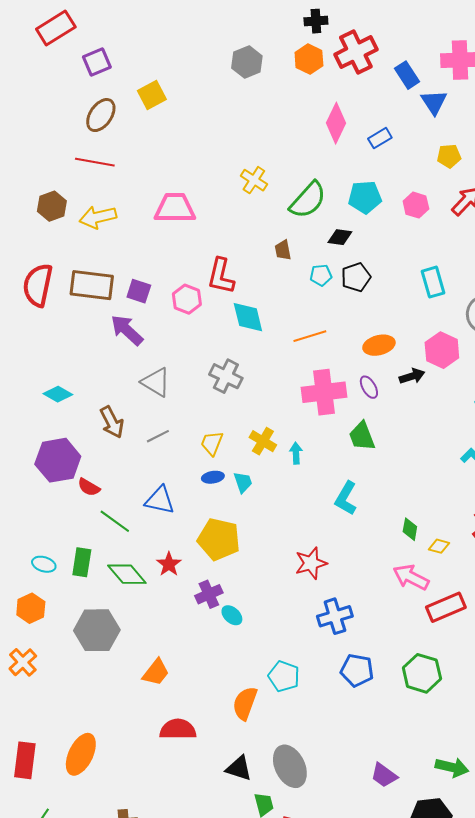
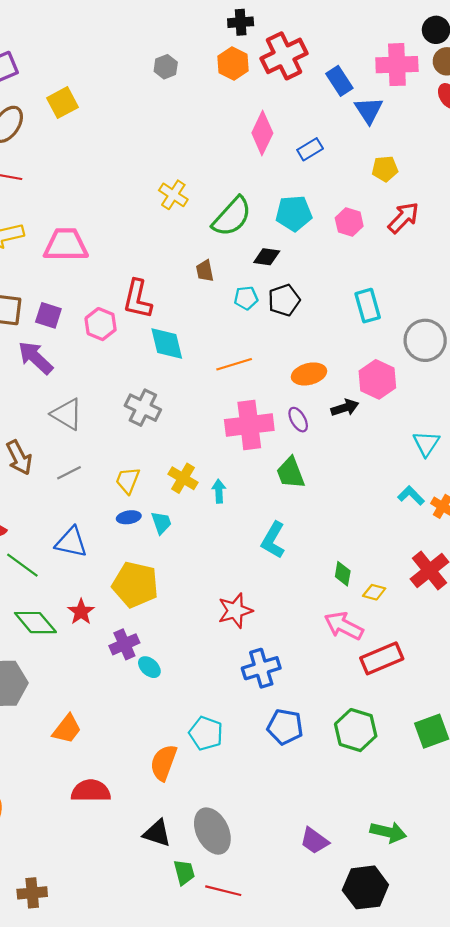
gray hexagon: (247, 62) -> (166, 67), size x0.7
pink trapezoid: (175, 208) -> (66, 245), moved

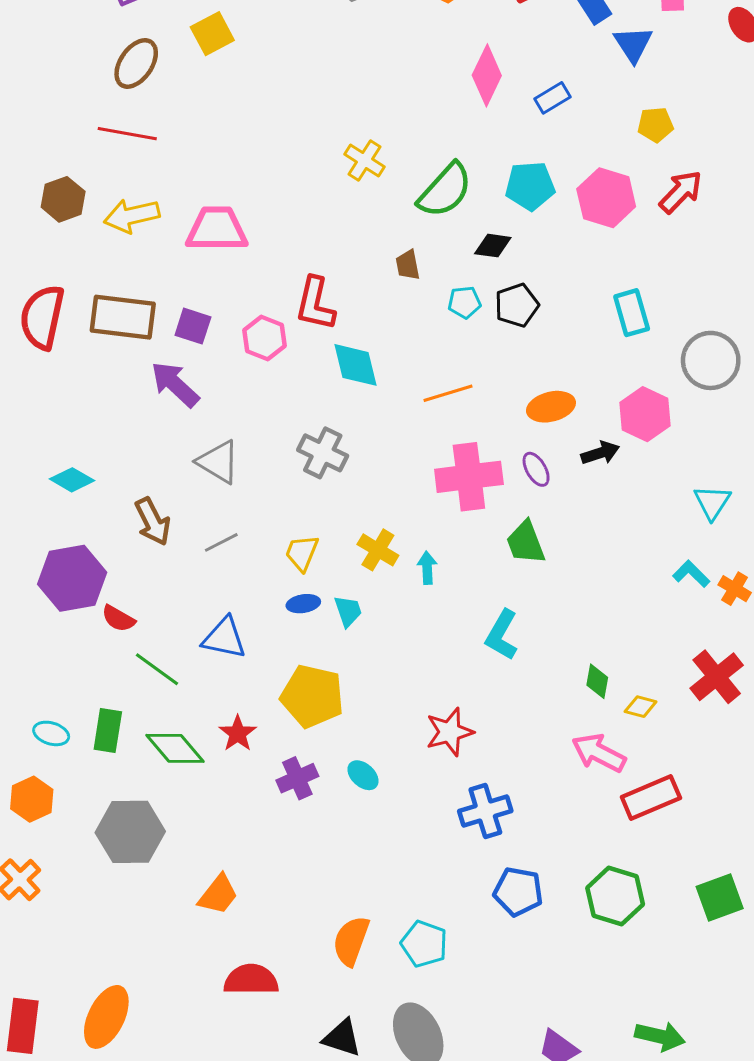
pink hexagon: (349, 222) -> (606, 198), size x1.5
cyan ellipse: (149, 667) -> (363, 775), moved
cyan pentagon: (206, 733) -> (424, 944), moved

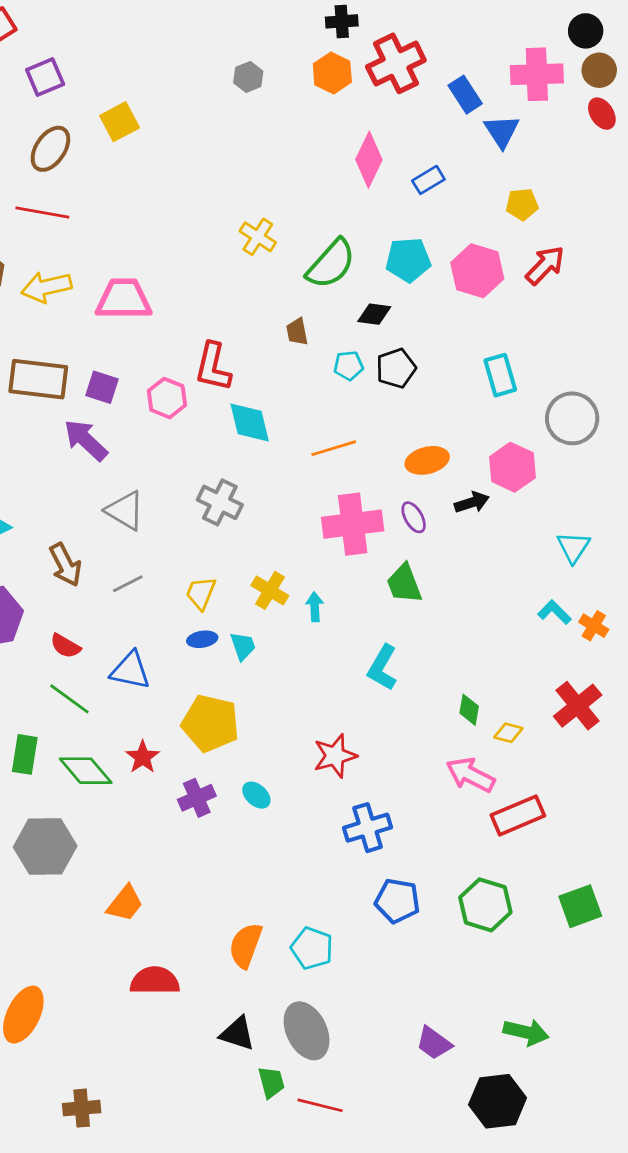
red semicircle: (118, 619) -> (65, 646), moved

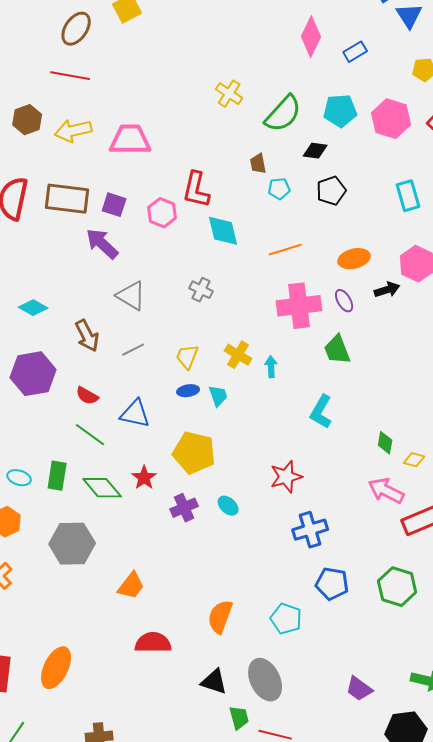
cyan pentagon: (349, 366) -> (279, 189), moved
gray cross: (220, 502) -> (201, 290), size x0.7
cyan pentagon: (312, 948) -> (286, 619), moved

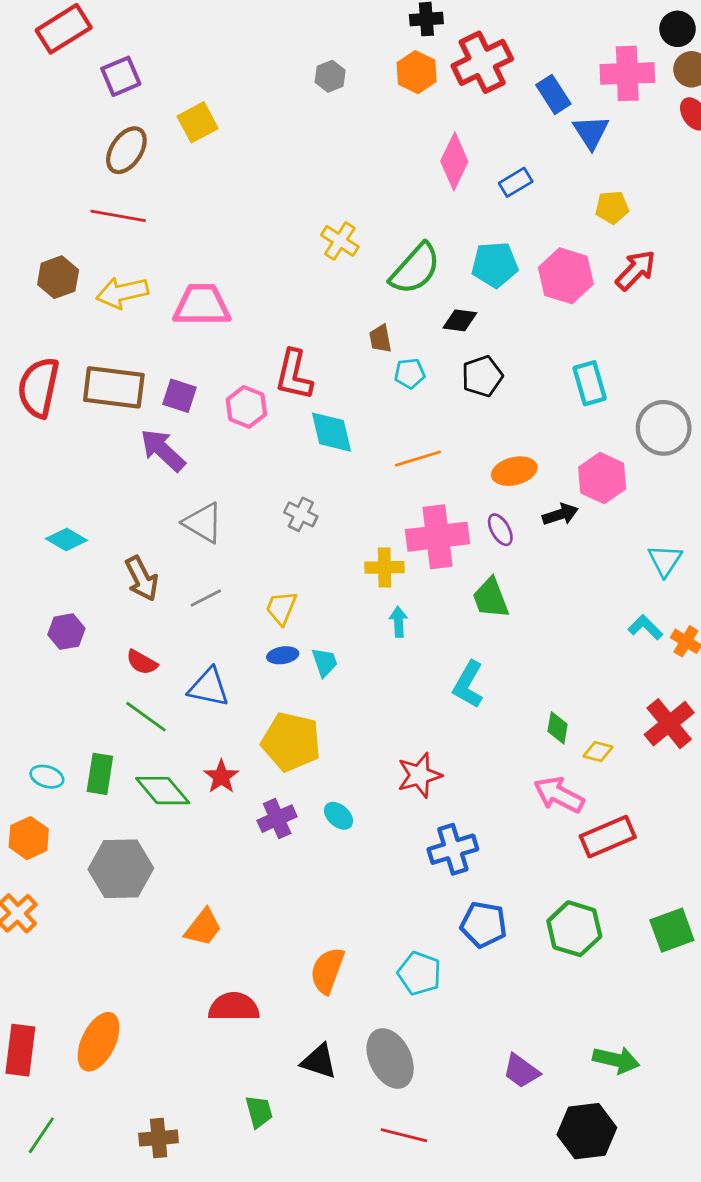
yellow cross: (238, 355) -> (385, 567), moved, turned -32
purple hexagon: (33, 374) -> (66, 632), size x0.6
green trapezoid: (239, 718) -> (259, 1112), moved

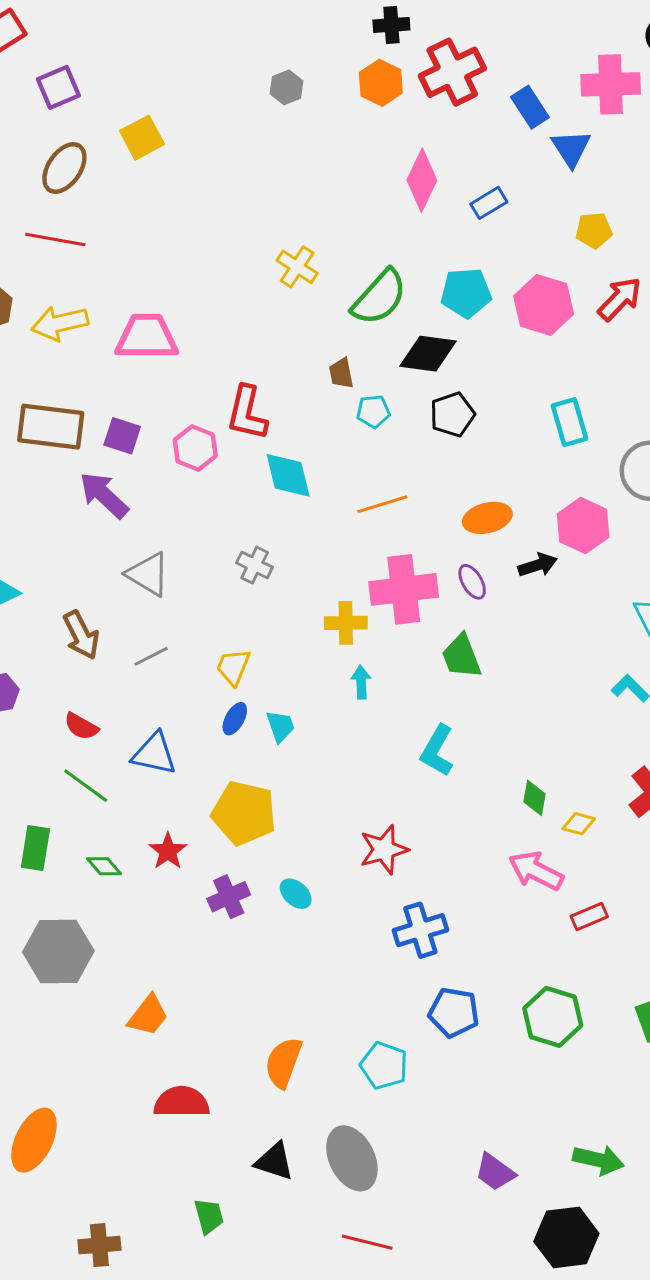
black diamond: (460, 320) -> (428, 354), size x1.5
blue ellipse: (283, 655) -> (235, 719), turned -52
green diamond: (163, 791) -> (104, 866), size x0.6
red rectangle: (608, 837) -> (589, 916), size x0.6

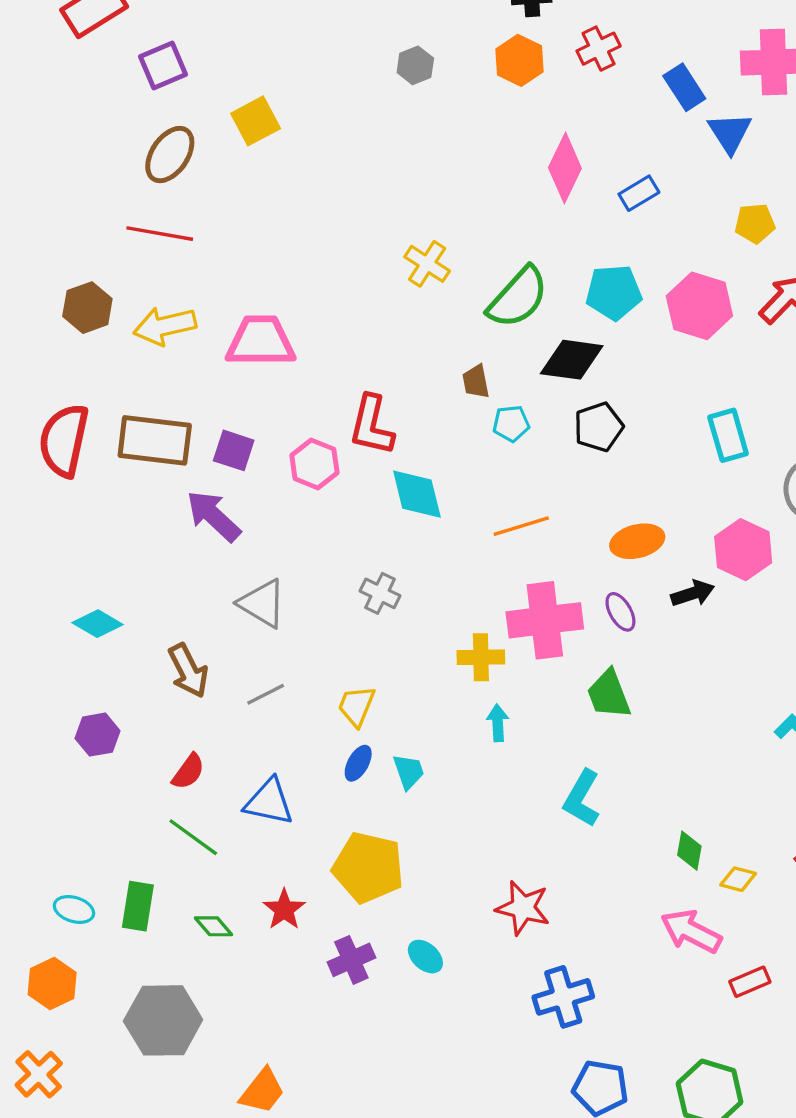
red cross: (452, 72) -> (599, 49), size x0.6
red semicircle: (81, 726) -> (188, 772), turned -84
red star: (384, 850) -> (523, 908), turned 30

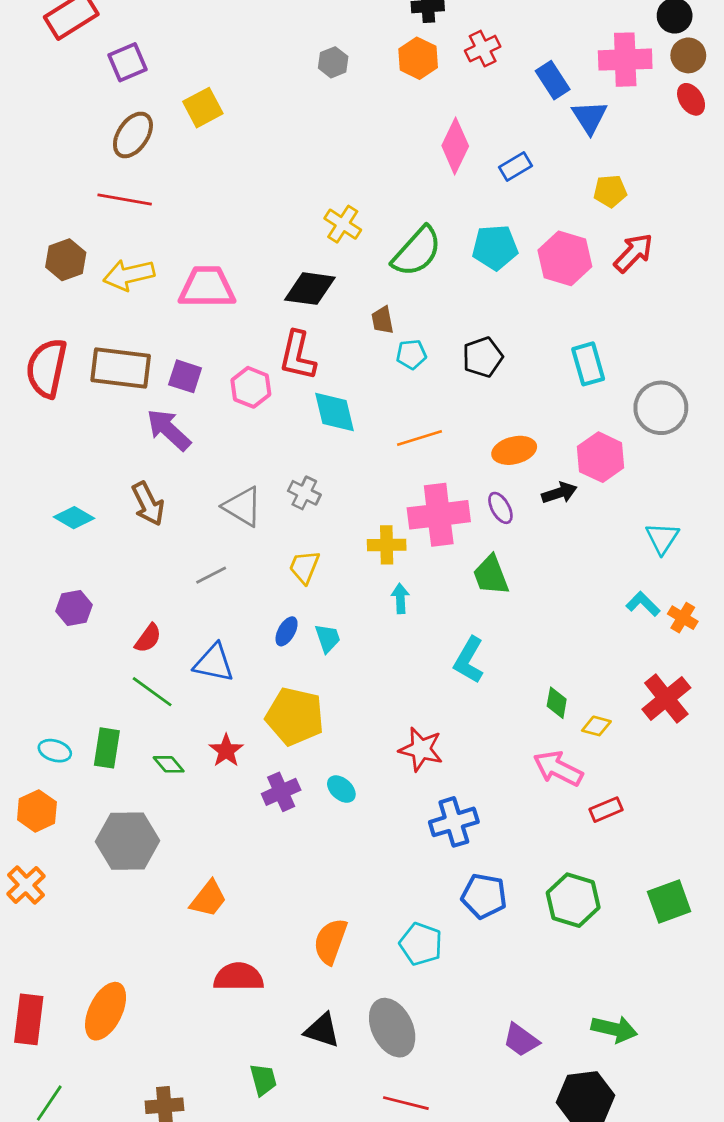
black diamond: (572, 360) -> (310, 289), moved
gray triangle: (262, 603) -> (243, 507), moved
brown arrow: (188, 671) -> (148, 504), moved
yellow trapezoid: (356, 706) -> (304, 567), moved

